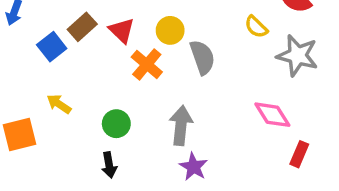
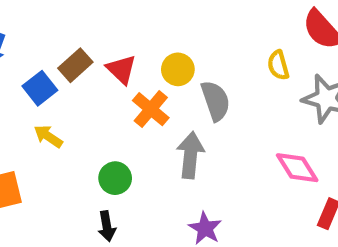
yellow semicircle: (256, 27) -> (278, 65), turned 30
yellow arrow: (59, 104) -> (48, 136), moved
gray arrow: (181, 125) -> (190, 155), moved

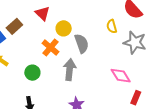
red triangle: (121, 69) -> (42, 13), moved
green circle: (115, 178) -> (32, 73), moved

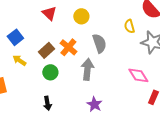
red triangle: (42, 13) -> (49, 13), moved
brown rectangle: (14, 26) -> (46, 50), moved
yellow circle: (64, 28) -> (81, 16), moved

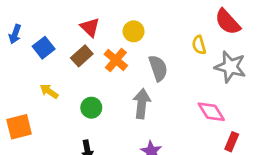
blue square: (15, 37) -> (44, 48), moved
orange cross: (68, 47) -> (116, 60), moved
brown rectangle: (46, 50) -> (82, 56), moved

